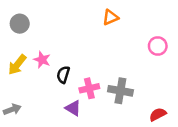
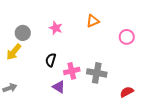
orange triangle: (110, 17) -> (93, 21), moved
gray circle: (20, 24) -> (23, 33), moved
pink star: (42, 60) -> (56, 28), moved

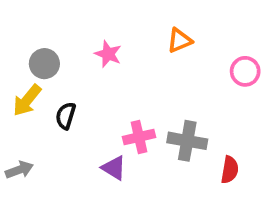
black semicircle: (51, 60) -> (66, 116), moved
red semicircle: (127, 92) -> (230, 170), moved, turned 128

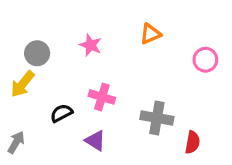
black semicircle: (66, 116) -> (61, 113), moved, turned 45
pink cross: (139, 137) -> (102, 97), moved, turned 30
gray arrow: (19, 170) -> (16, 142), turned -40

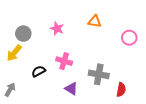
orange triangle: (150, 34) -> (95, 21), turned 32
purple triangle: (95, 141) -> (71, 89), moved

